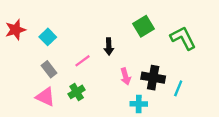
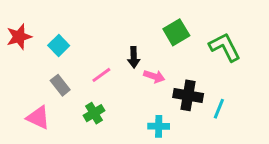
pink arrow: (126, 76) -> (154, 76), moved, turned -56
pink triangle: (45, 97) -> (38, 118), moved
cyan cross: (139, 104) -> (159, 126), moved

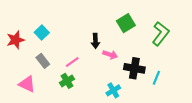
red star: (19, 37) -> (15, 40), moved
green L-shape: (225, 47) -> (161, 34), turned 65
pink line: (101, 75) -> (72, 62), moved
cyan cross: (159, 126) -> (113, 90), turned -32

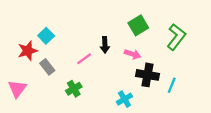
red star: (15, 40) -> (28, 51), moved
pink arrow: (110, 55) -> (133, 54), moved
pink line: (72, 62) -> (84, 59), moved
pink triangle: (27, 84) -> (17, 89), moved, turned 42

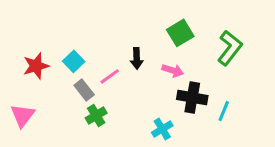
cyan square: (46, 36) -> (74, 61), moved
gray rectangle: (47, 67) -> (84, 90), moved

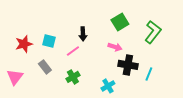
black arrow: (137, 58) -> (83, 34), moved
cyan square: (74, 61) -> (49, 41), turned -32
gray rectangle: (84, 90) -> (45, 67), moved
green cross: (96, 116) -> (73, 77), moved

